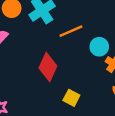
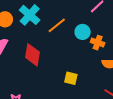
red diamond: (48, 67) -> (32, 55), moved

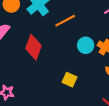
cyan circle: (83, 32) -> (86, 45), moved

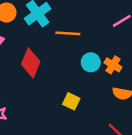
orange line: (65, 21) -> (68, 33), turned 30

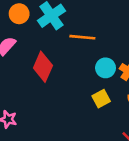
yellow square: (71, 101) -> (101, 99), moved, turned 35

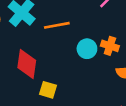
yellow square: (101, 99) -> (48, 90), moved, turned -30

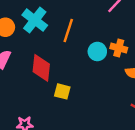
orange line: (57, 25) -> (68, 31), turned -60

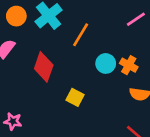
yellow square: (62, 91) -> (75, 97), moved

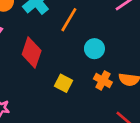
orange cross: (129, 65) -> (103, 81), moved

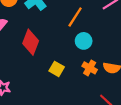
orange line: (69, 20) -> (75, 17), moved

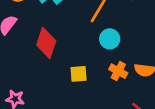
yellow square: (57, 69) -> (79, 74), turned -32

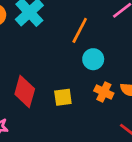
red diamond: (46, 43) -> (25, 91), moved

